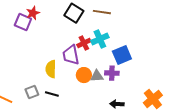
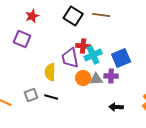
purple square: (23, 22) -> (22, 39), moved
cyan cross: (100, 39) -> (93, 55), moved
red cross: (84, 43) -> (83, 46), turned 32

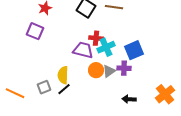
purple trapezoid: (70, 58) -> (83, 50), turned 115
yellow semicircle: (50, 72) -> (63, 75), moved
gray triangle: (96, 79) -> (109, 71), turned -32
black line: (51, 97) -> (64, 89), turned -56

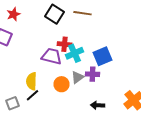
orange circle: (96, 70) -> (62, 84), moved
gray square: (44, 87) -> (12, 103), moved

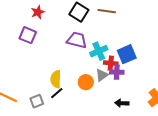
red cross: (64, 44) -> (111, 63), moved
purple trapezoid: (52, 56) -> (77, 40), moved

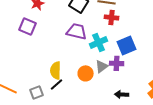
red cross: (111, 63) -> (112, 17), moved

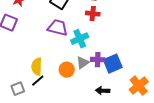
blue square: (127, 45) -> (113, 64), moved

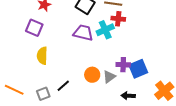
cyan cross: (80, 39) -> (105, 30), moved
gray triangle: (83, 63) -> (109, 77), moved
yellow semicircle: (37, 67) -> (42, 56), moved

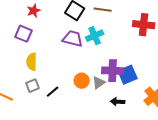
red cross: (118, 19) -> (144, 25), moved, size x1.5
purple cross: (123, 65) -> (113, 71), size x1.5
gray square: (43, 94) -> (33, 86), moved

